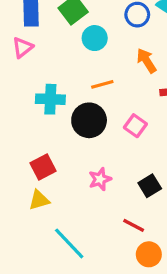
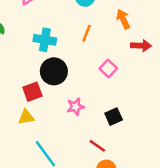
orange line: (102, 84) -> (87, 33), turned -60
black circle: (89, 120) -> (54, 71), moved

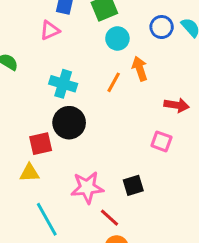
orange arrow: (123, 19) -> (140, 69), moved
pink square: (108, 69) -> (161, 141), moved, turned -30
pink star: (76, 107) -> (87, 187), moved, size x1.5

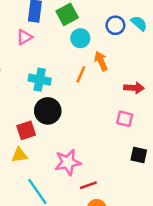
black square: (133, 185) -> (139, 155), moved, turned 35
red line: (110, 218) -> (88, 185), turned -56

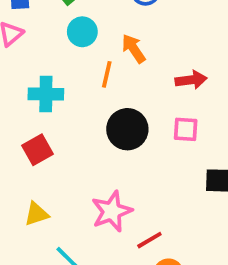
cyan circle: (80, 38) -> (82, 32), moved
black circle: (48, 111) -> (127, 129), moved
red square: (26, 130) -> (38, 150), moved

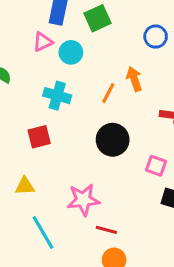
cyan circle: (82, 32) -> (71, 52), moved
pink square: (186, 129) -> (156, 166), moved
red line: (149, 240) -> (106, 230), turned 30

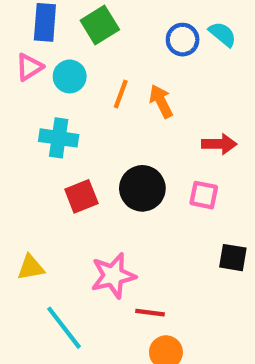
orange line: (108, 93) -> (121, 94), moved
red square: (39, 137) -> (81, 196), moved
pink square: (156, 166) -> (204, 195), moved

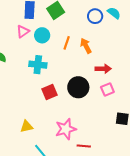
red arrow: (219, 144) -> (103, 69), moved
pink square: (204, 195) -> (107, 90), turned -32

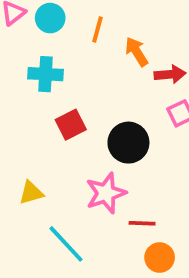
orange arrow: (86, 46) -> (137, 52), moved
black circle: (78, 87) -> (128, 143), moved

